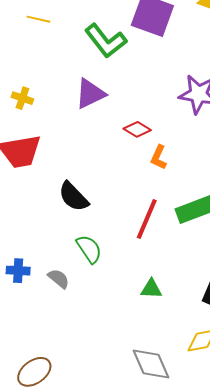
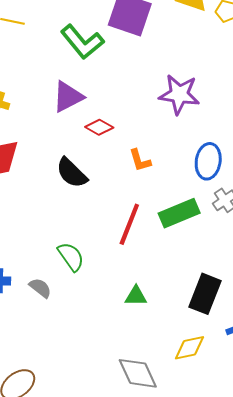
red diamond: (137, 129) -> (99, 127), moved
orange L-shape: (159, 157) -> (140, 160), turned -40
black semicircle: (73, 197) -> (72, 173), moved

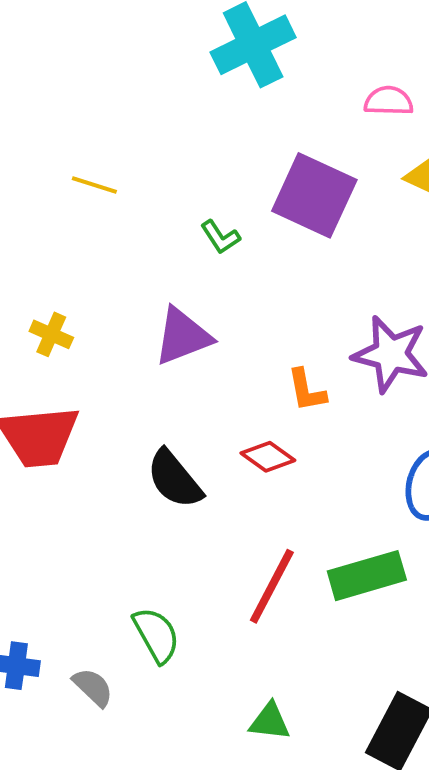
green L-shape: (82, 42) -> (220, 237), size x0.5
red diamond: (99, 127) -> (268, 457), moved
orange L-shape: (140, 160) -> (307, 390), moved

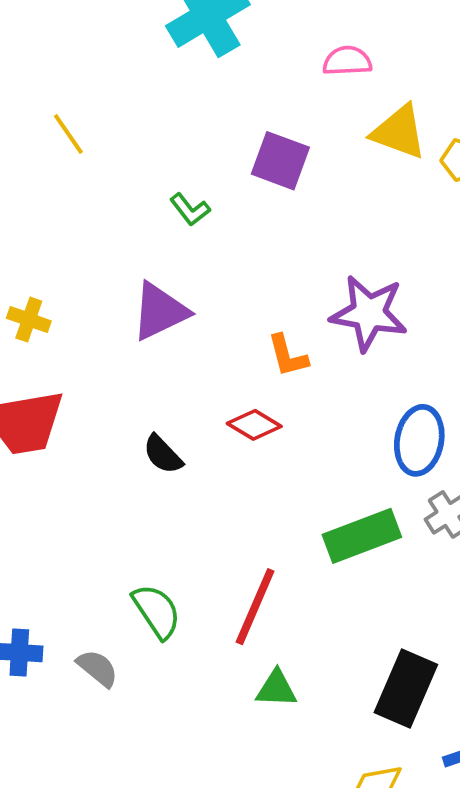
yellow line: (94, 185) -> (68, 134), moved, turned 42
purple square: (314, 195) -> (280, 161), size x0.7
black semicircle: (174, 479) -> (163, 454), size x0.7
red line: (272, 586) -> (255, 607), moved

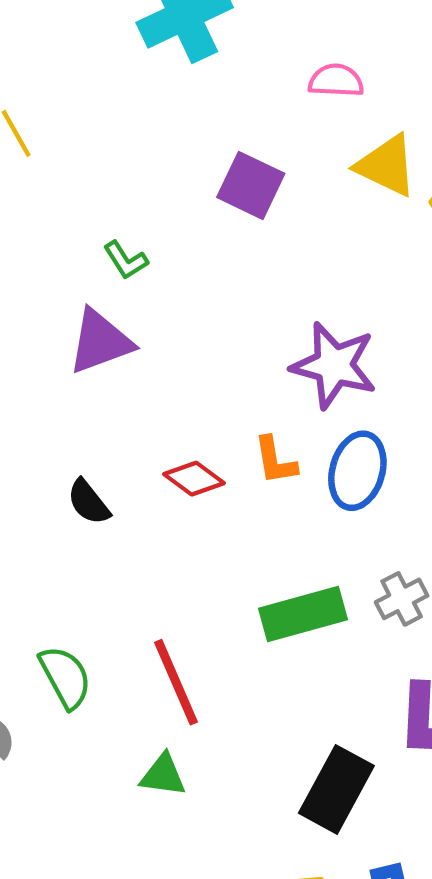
green L-shape: (190, 209) -> (126, 260), moved
orange L-shape: (288, 356) -> (275, 461), moved
blue ellipse: (419, 440) -> (357, 471), moved
red line: (255, 607) -> (176, 682), turned -52
green triangle: (276, 689) -> (163, 775), moved

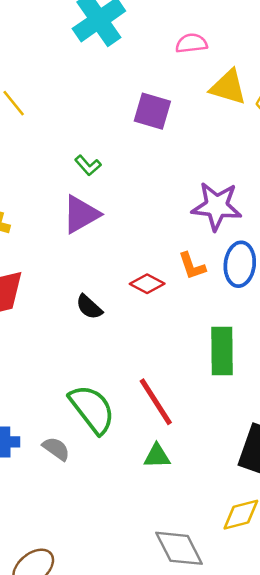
green rectangle: (303, 614) -> (222, 351), turned -66
green semicircle: (65, 677) -> (92, 409), size x1.4

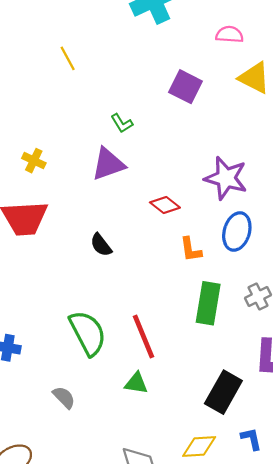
orange L-shape: (192, 266) -> (191, 249), moved
red diamond: (147, 284) -> (165, 205), moved
gray semicircle: (56, 449) -> (64, 397), moved

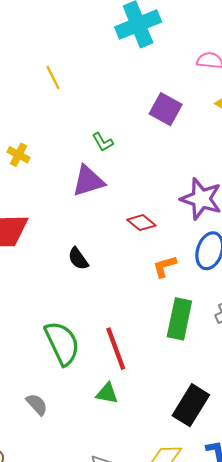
yellow cross: (34, 161) -> (19, 155), moved
orange L-shape: (191, 249) -> (165, 266), turned 80

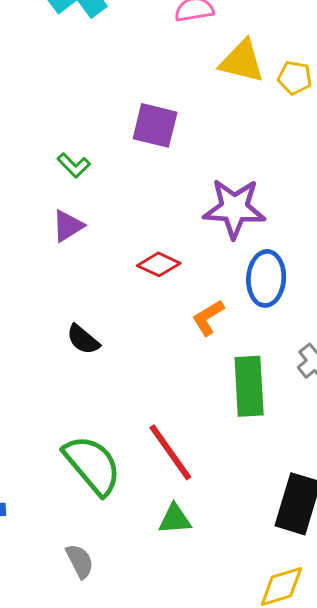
purple square: (166, 109) -> (155, 125), moved
purple triangle: (88, 181) -> (68, 226), size x0.7
gray semicircle: (37, 404) -> (80, 561), turned 30

